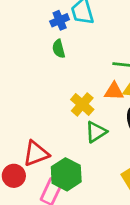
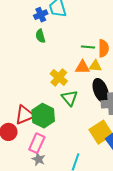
green triangle: (96, 132) -> (69, 98), turned -36
green hexagon: (66, 174) -> (43, 116), moved

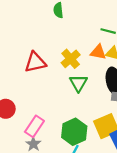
red triangle: (25, 115) -> (35, 62), moved
green hexagon: (43, 116) -> (74, 132), moved

